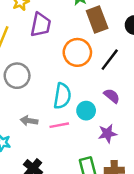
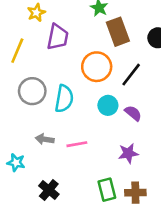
cyan semicircle: (62, 96) -> (64, 99), moved
cyan circle: (86, 111) -> (108, 105), moved

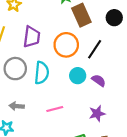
purple trapezoid: (58, 37) -> (32, 37), moved
gray arrow: (45, 139) -> (17, 106), moved

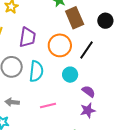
purple semicircle: (99, 80) -> (89, 91), moved

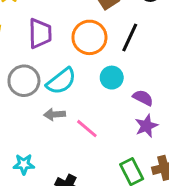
cyan semicircle: (36, 71) -> (61, 81), turned 55
gray arrow: (12, 102) -> (55, 114), moved
pink line: (48, 106) -> (87, 129), turned 63

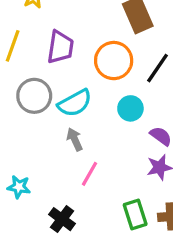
gray arrow: (55, 114) -> (75, 139), moved, turned 60
pink line: (87, 129) -> (89, 174), moved, turned 70

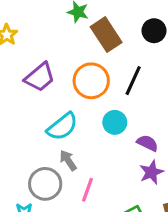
purple trapezoid: (60, 47) -> (40, 77), turned 52
gray circle: (34, 96) -> (45, 184), moved

